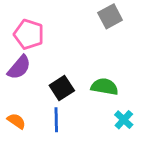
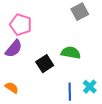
green semicircle: (105, 87) -> (71, 53), moved
blue line: (56, 120) -> (70, 92), moved

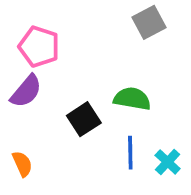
orange semicircle: (12, 88) -> (22, 164), turned 32
blue line: (70, 92) -> (130, 153), moved

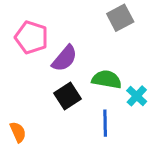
purple semicircle: (26, 91) -> (65, 58), moved
cyan cross: (168, 162) -> (137, 96), moved

